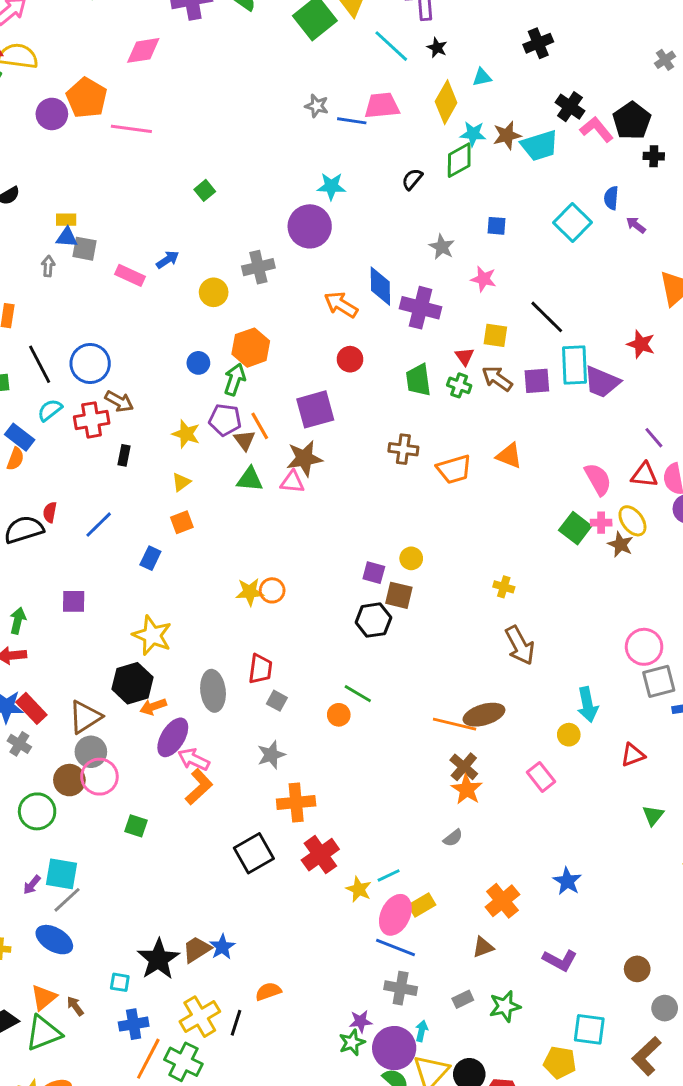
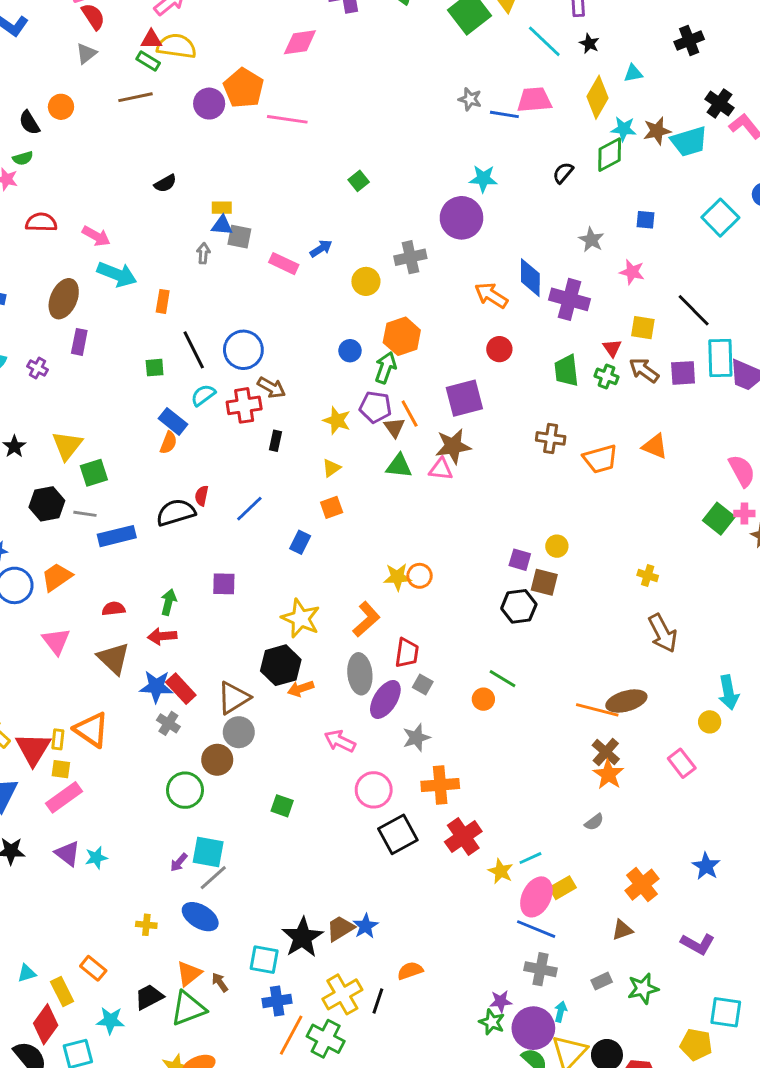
purple ellipse: (173, 737) -> (385, 699), moved
pink circle: (99, 777) -> (374, 790), moved
orange L-shape: (199, 787) -> (366, 619), moved
cyan square: (120, 982) -> (264, 960), size x1.5
green star: (352, 1042) -> (492, 1022), turned -30

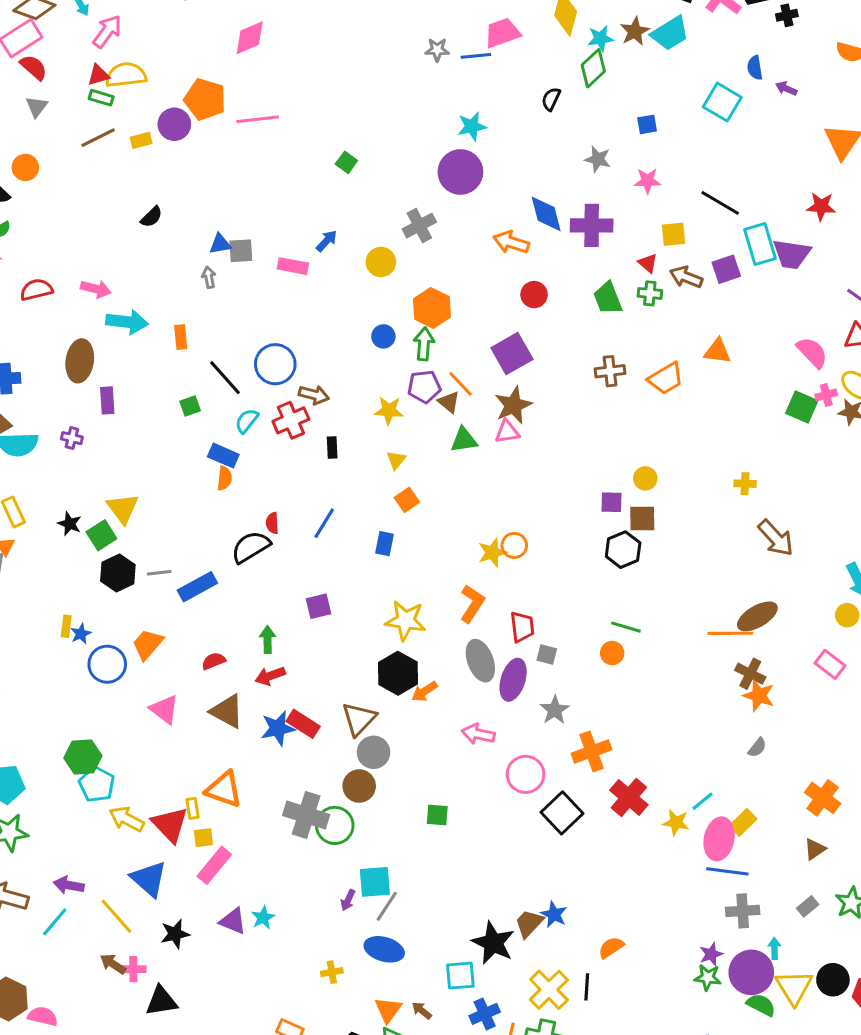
yellow rectangle: (222, 208) -> (141, 140), moved
green square: (94, 473) -> (101, 535), moved
gray cross: (168, 723) -> (306, 815), moved, size x1.8

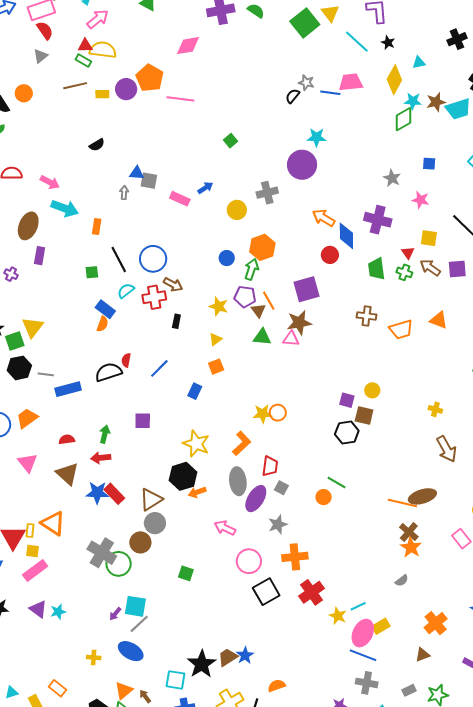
black semicircle: (551, 99) -> (293, 96), moved
blue diamond: (546, 214) -> (346, 236), moved

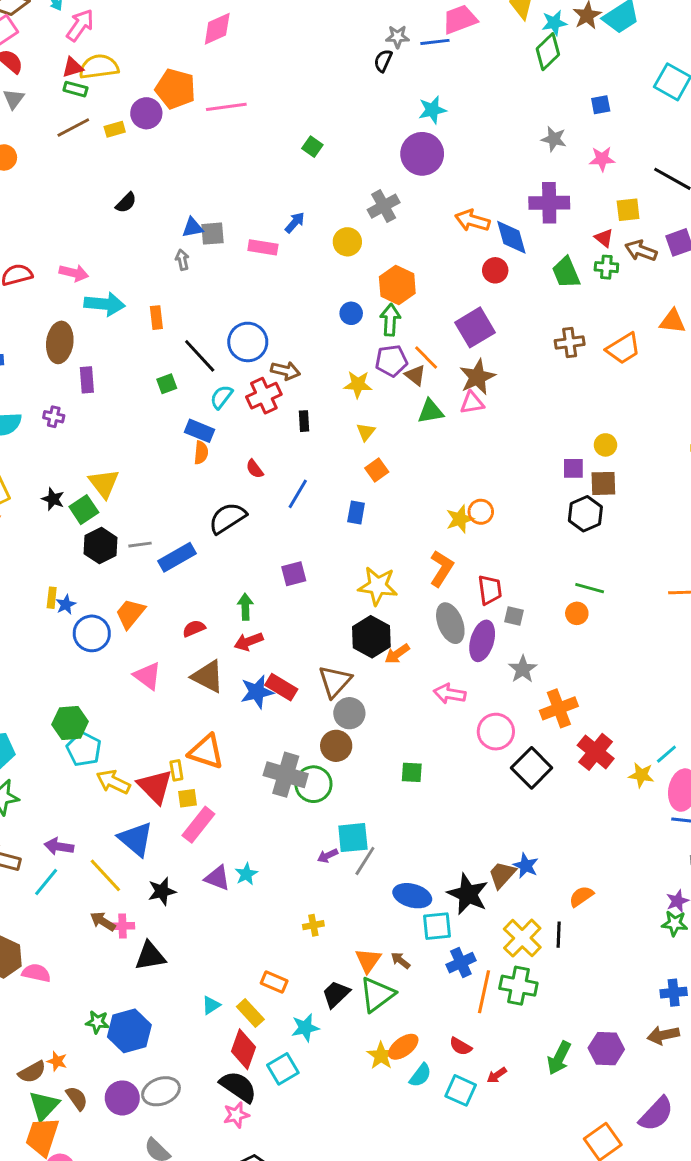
red semicircle: (126, 360) -> (255, 469), moved, turned -32
purple arrow: (115, 614) -> (328, 856), turned 40
blue ellipse: (131, 651) -> (412, 896), moved

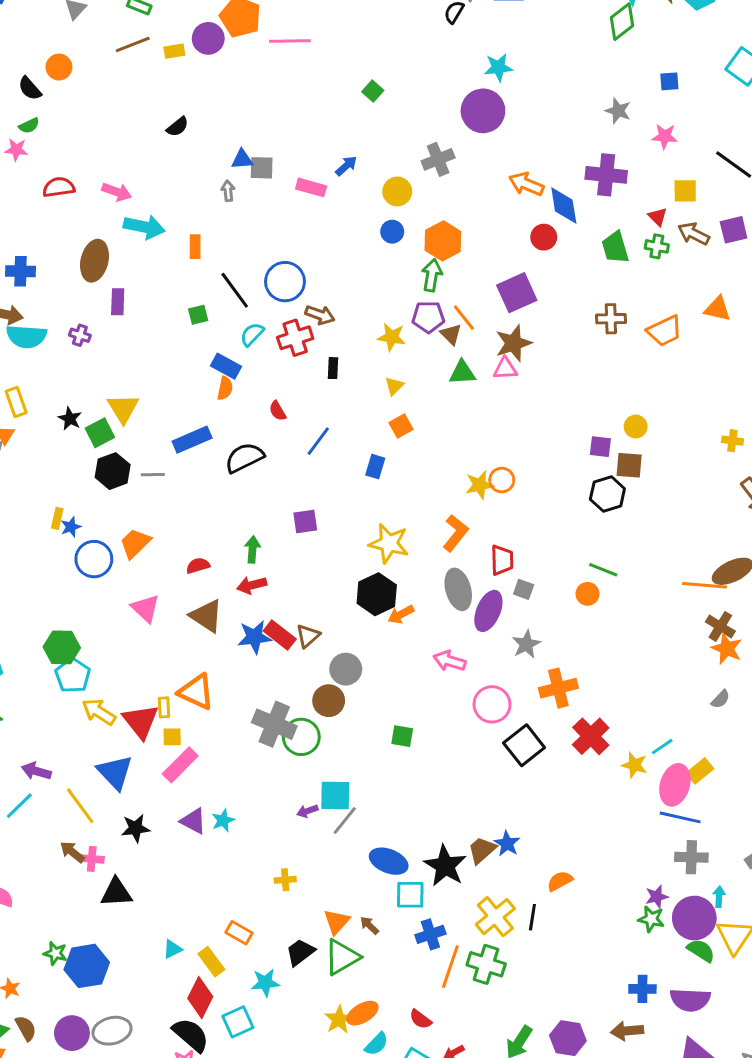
blue circle: (351, 313) -> (392, 232), moved
blue rectangle: (177, 557) -> (192, 440), moved
brown triangle: (335, 681) -> (308, 636), moved, size x0.7

